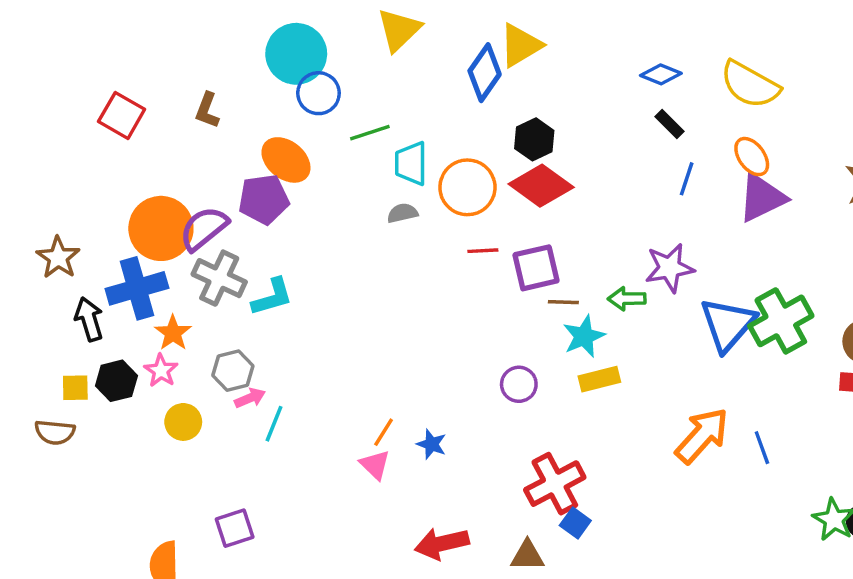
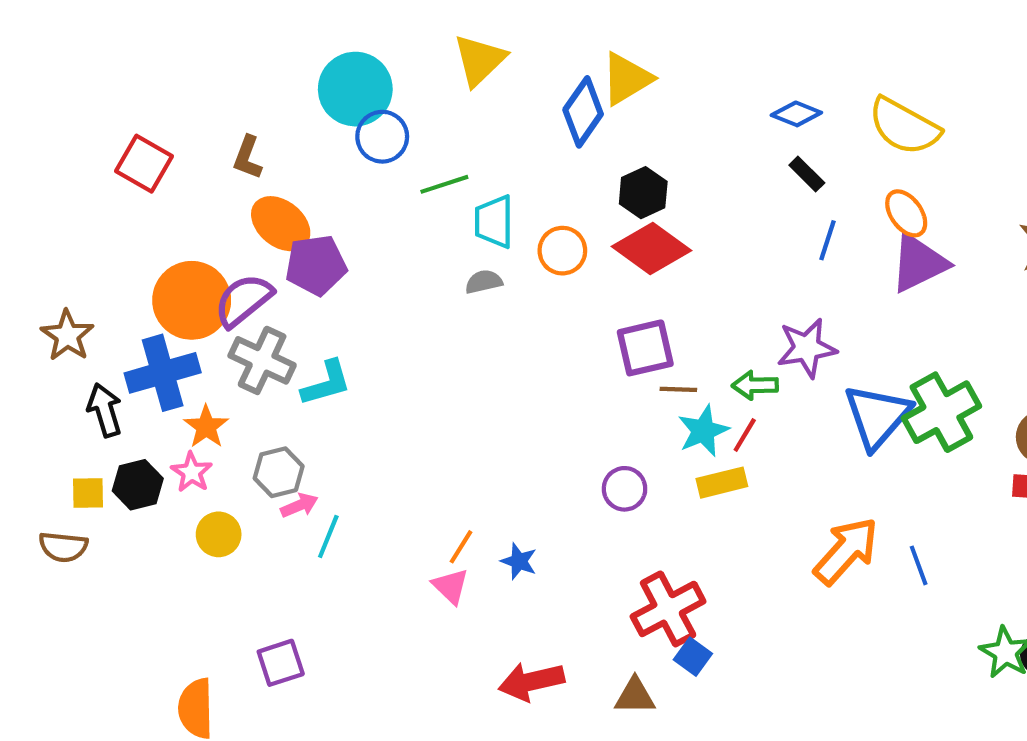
orange ellipse: (286, 160) -> (281, 224), moved
orange circle: (467, 187) -> (562, 251), size x0.7
red line: (483, 251) -> (745, 435), moved, turned -56

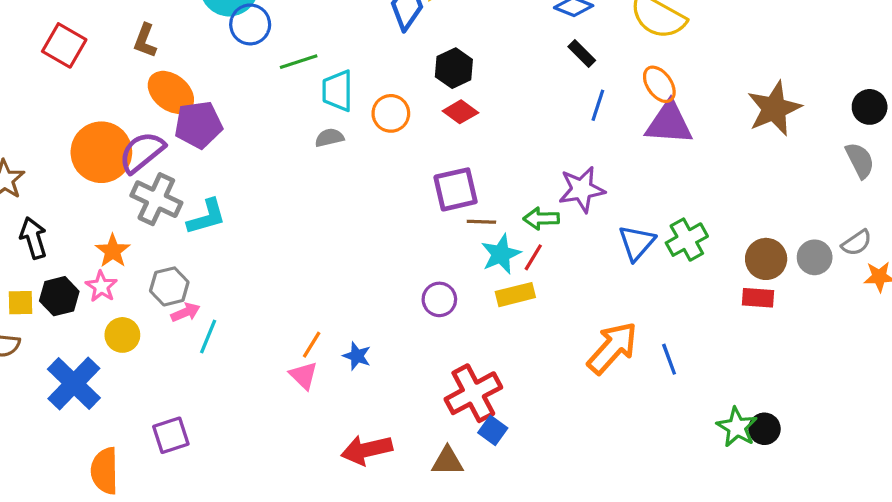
red diamond: (651, 249) -> (460, 112), size x0.6
purple triangle: (919, 263) -> (669, 123), turned 30
blue cross: (163, 373) -> (74, 383), moved, turned -30
green cross: (941, 412) -> (687, 240), size x0.7
blue triangle: (877, 416) -> (637, 243), size x0.7

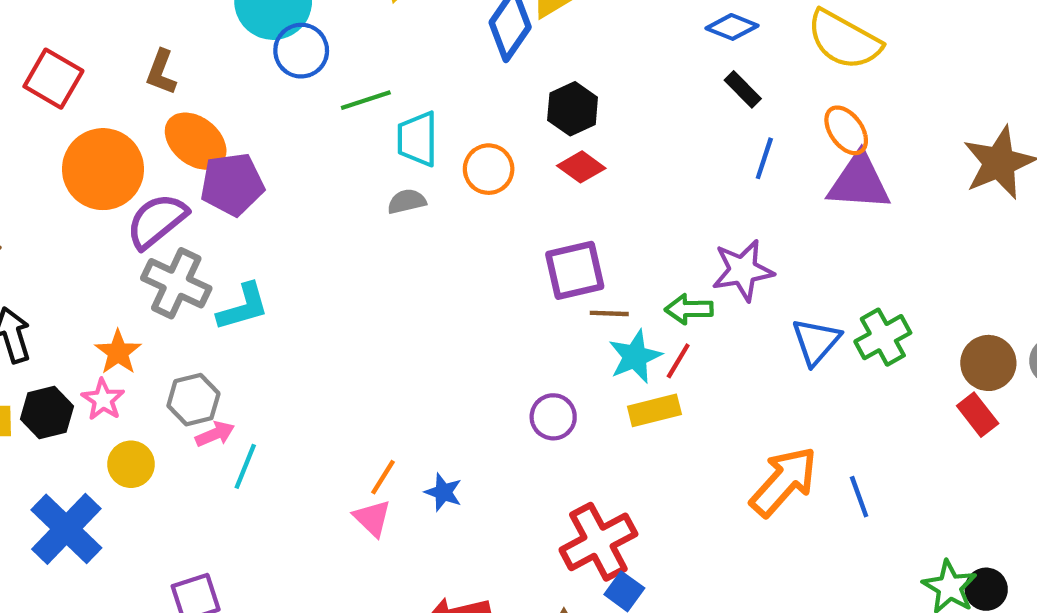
orange circle: (101, 152) -> (103, 169), moved
red rectangle: (758, 298) -> (978, 415), turned 48

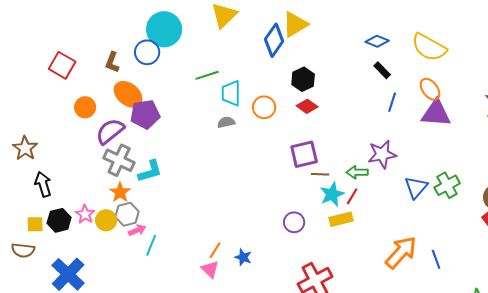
blue circle: (301, 51) -> (147, 52), moved
orange circle: (103, 169) -> (85, 107), size x0.6
orange star: (118, 352) -> (120, 192), moved
yellow circle: (131, 464) -> (106, 220), moved

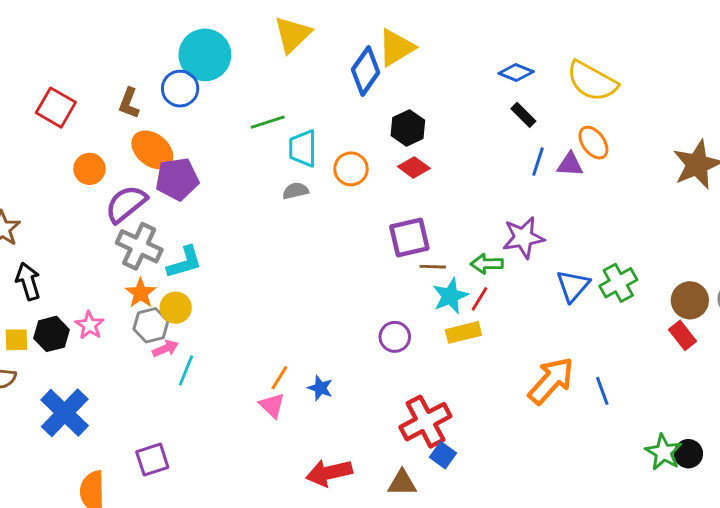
purple triangle: (436, 113) -> (570, 164), moved, size x0.6
yellow circle: (106, 220) -> (176, 308), moved

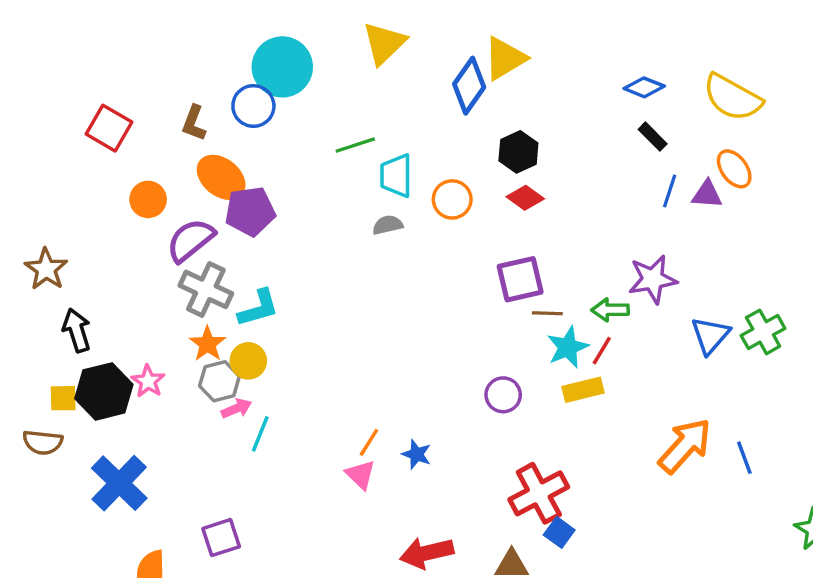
black hexagon: (52, 334) -> (104, 391), size x1.4

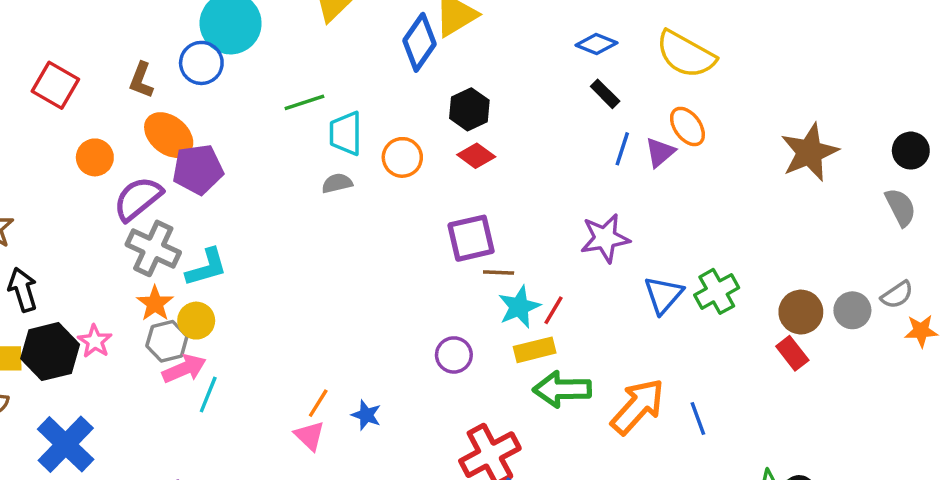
purple triangle: (707, 194) -> (660, 152), turned -44
green arrow: (610, 310) -> (562, 389), moved, size x1.5
pink arrow: (236, 408) -> (184, 369), size x1.4

